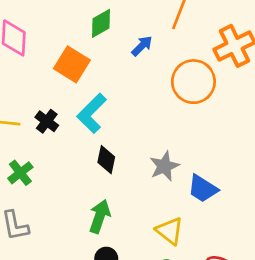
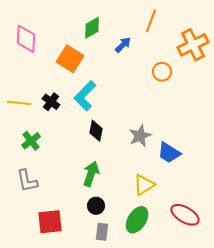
orange circle: (193, 82) -> (162, 72), size x0.6
yellow triangle: (170, 231) -> (144, 185), turned 50

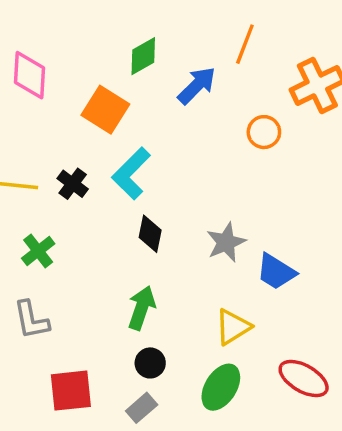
blue arrow: (123, 45) -> (197, 85), size x1.4
gray rectangle: (102, 232) -> (142, 408), moved, turned 42

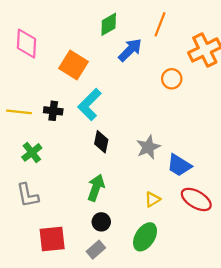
green diamond: (143, 56) -> (109, 24), moved
black cross: (73, 184) -> (53, 111), turned -30
yellow triangle: (233, 327) -> (152, 199), size x0.7
red ellipse: (304, 379) -> (196, 199), moved

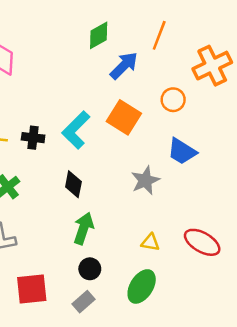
orange square: (73, 65) -> (124, 117), moved
black diamond: (101, 142) -> (73, 184), moved
blue trapezoid: (179, 165) -> (182, 151), moved
yellow triangle: (152, 199) -> (150, 242), turned 42

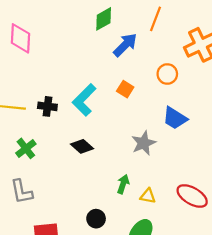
orange square: (124, 117) -> (125, 89), size x0.6
black diamond: (73, 184) -> (82, 146), turned -60
green arrow: (84, 228) -> (123, 184), moved, size x0.7

